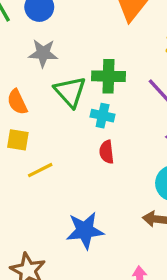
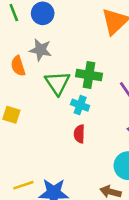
orange semicircle: (17, 102) -> (18, 66), moved
yellow line: (40, 170) -> (23, 185), moved

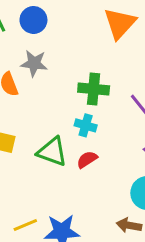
green triangle: (57, 83) -> (52, 152), moved, turned -32
red semicircle: (79, 134) -> (87, 160), turned 60

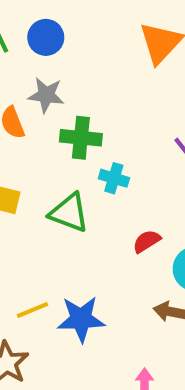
green cross: (94, 89) -> (81, 138), moved
red semicircle: (87, 160) -> (147, 241), moved

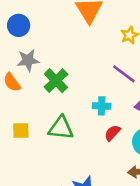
green cross: (81, 138) -> (56, 81), turned -35
cyan cross: (114, 178) -> (102, 106), moved

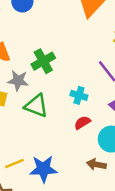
gray star: (28, 60) -> (18, 81), moved

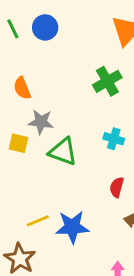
green cross: (43, 61) -> (107, 81), moved
red semicircle: (82, 123) -> (117, 187), moved, turned -42

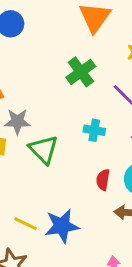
green triangle: (63, 152) -> (44, 150), turned 32
yellow line: (38, 221) -> (26, 224), turned 55

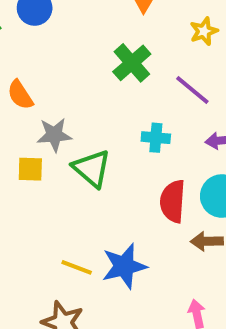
red semicircle: (103, 180) -> (173, 201), size x1.5

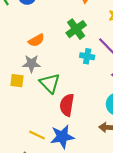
orange semicircle: (20, 95) -> (36, 40), moved, turned -91
cyan cross: (156, 138) -> (87, 56), moved
red semicircle: (173, 201) -> (67, 105), moved

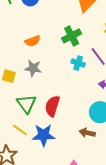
gray star: (31, 64) -> (33, 68), moved
green triangle: (50, 83) -> (26, 104), moved

